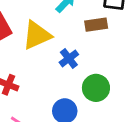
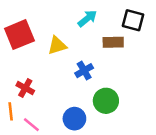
yellow triangle: (37, 35) -> (57, 45), size x0.7

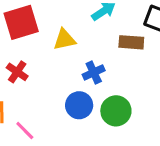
red cross: (25, 88) -> (17, 72), moved
blue circle: (74, 119) -> (79, 105), moved

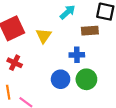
yellow triangle: (64, 40) -> (44, 36), turned -35
blue cross: (94, 72) -> (77, 55), moved, turned 32

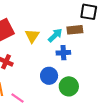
cyan arrow: (68, 12) -> (55, 35), moved
green circle: (86, 79) -> (69, 86), moved

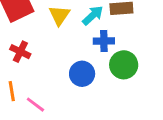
green circle: (69, 86) -> (124, 65), moved

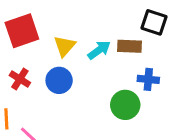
blue cross: (104, 41) -> (148, 79), moved
blue circle: (82, 74) -> (59, 80), moved

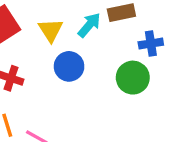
blue circle: (59, 80) -> (69, 66), moved

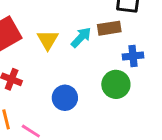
blue circle: (69, 66) -> (65, 98), moved

